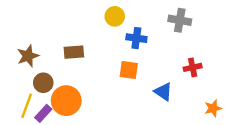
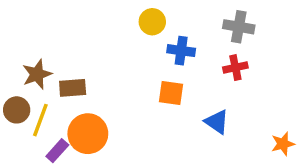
brown rectangle: (74, 52) -> (73, 88), moved
red cross: (193, 67) -> (235, 68), moved
brown circle: (43, 83) -> (17, 110), moved
yellow line: (27, 106) -> (40, 120), moved

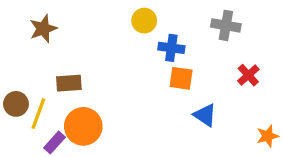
red cross: (235, 68) -> (248, 75), moved, turned -30
brown star: (37, 74) -> (43, 29), moved
orange square: (171, 93) -> (181, 78), moved

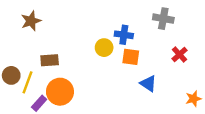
yellow circle: (144, 21) -> (104, 48), moved

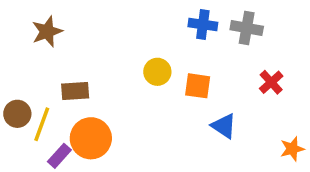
blue cross: (124, 35) -> (203, 25), moved

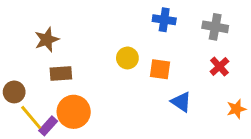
gray cross: (247, 28) -> (215, 27), moved
brown star: (47, 32) -> (47, 40), moved
yellow line: (42, 124) -> (31, 117), moved, turned -60
orange star: (292, 149) -> (236, 109), moved

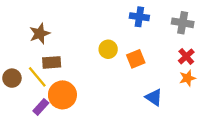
orange square: (160, 69) -> (136, 59), turned -30
blue triangle: (181, 102) -> (154, 97), moved
orange star: (236, 109) -> (187, 78), moved
yellow line: (31, 117) -> (37, 77), moved

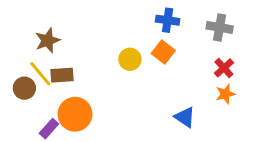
orange square: (136, 59) -> (163, 52), moved, turned -30
yellow line: (37, 77) -> (40, 74), moved
brown circle: (12, 78) -> (24, 88), moved

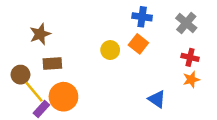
gray cross: (220, 27) -> (186, 23), turned 30
red cross: (224, 68) -> (190, 57), turned -35
yellow line: (40, 74) -> (34, 92), moved

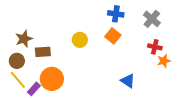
brown star: (40, 34) -> (24, 39), moved
yellow circle: (110, 50) -> (80, 40), moved
orange star: (191, 79) -> (164, 61), moved
yellow line: (34, 92) -> (18, 80), moved

